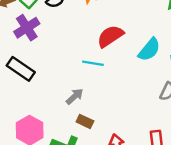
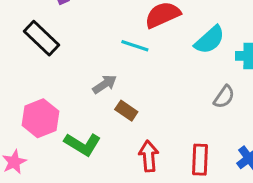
brown rectangle: (85, 121) -> (126, 111), moved

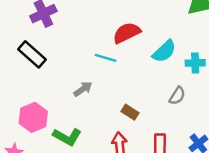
brown rectangle: (126, 111) -> (130, 112), moved

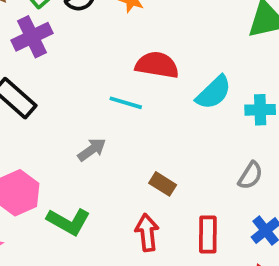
red semicircle: (127, 33) -> (157, 65), turned 36
gray semicircle: (177, 96) -> (250, 175), moved

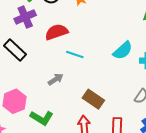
red semicircle: (157, 65) -> (57, 32), moved, turned -30
brown rectangle: (163, 184) -> (93, 99), size x1.5

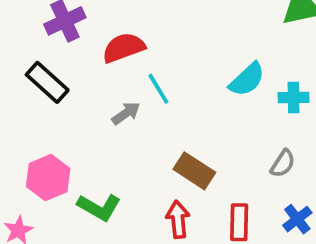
cyan line: (75, 55) -> (158, 89), turned 42
gray arrow: (56, 79) -> (126, 113), moved

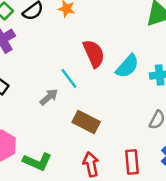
red semicircle: (124, 48) -> (94, 54), moved, turned 92
brown rectangle: (194, 171) -> (86, 122), moved

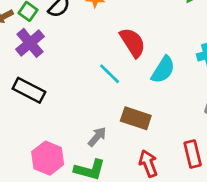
cyan semicircle: (127, 66) -> (163, 70), moved
gray arrow: (49, 97) -> (97, 137), moved

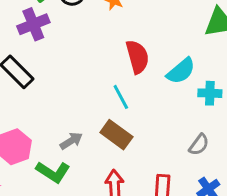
cyan semicircle: (163, 70) -> (181, 71), moved
cyan line: (110, 74) -> (121, 97), moved

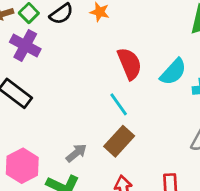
purple cross: (33, 24) -> (25, 46), turned -32
brown rectangle: (116, 135) -> (119, 141), turned -76

